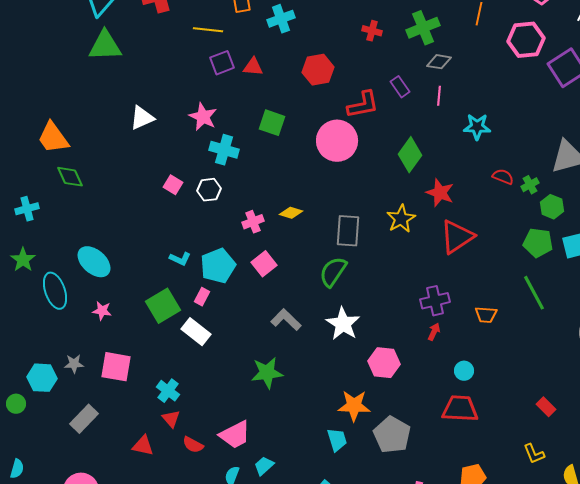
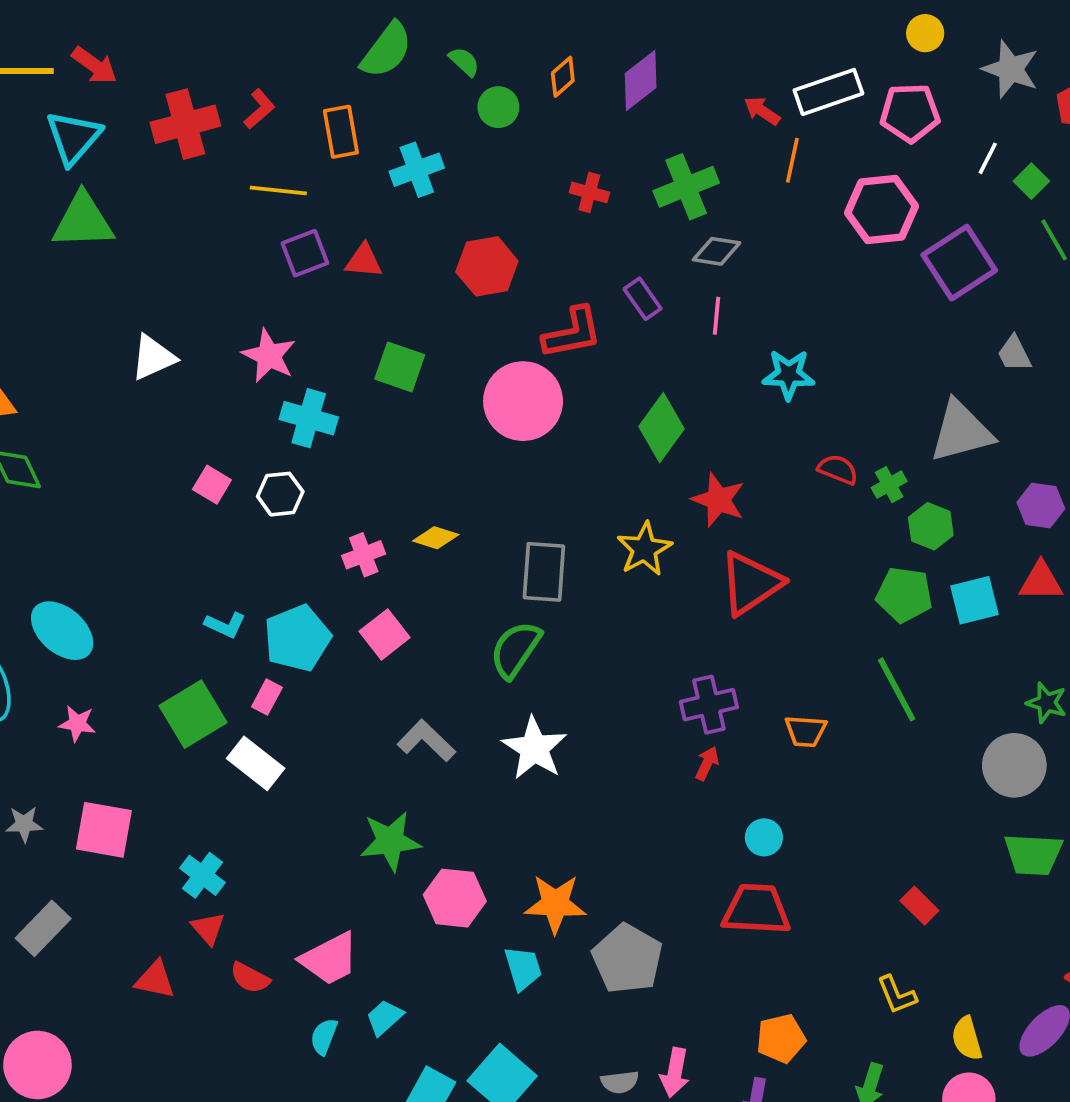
pink hexagon: (384, 363) -> (455, 898), moved

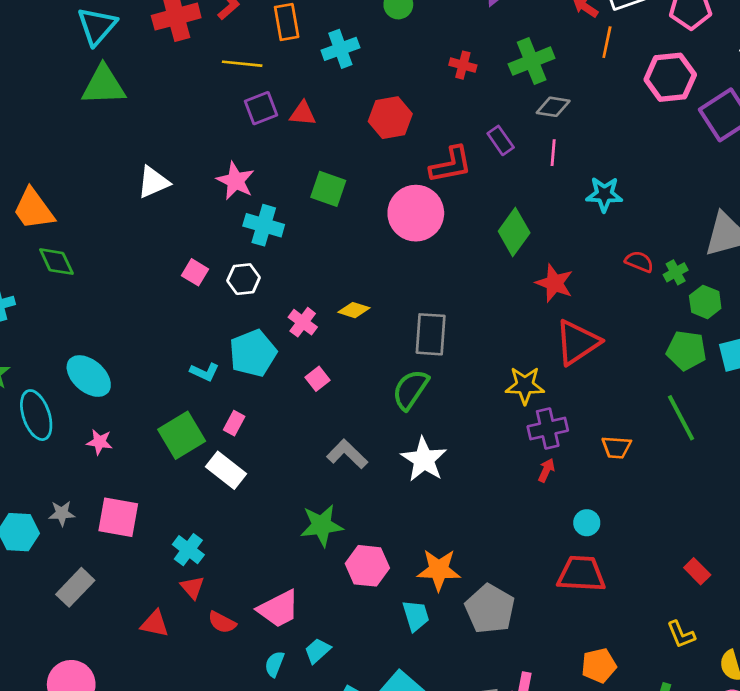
yellow star: (644, 549) -> (525, 385), moved, turned 30
pink cross: (364, 555) -> (303, 322), turned -32
pink square: (385, 634) -> (318, 379), size x0.7
cyan pentagon: (297, 638) -> (253, 353), moved

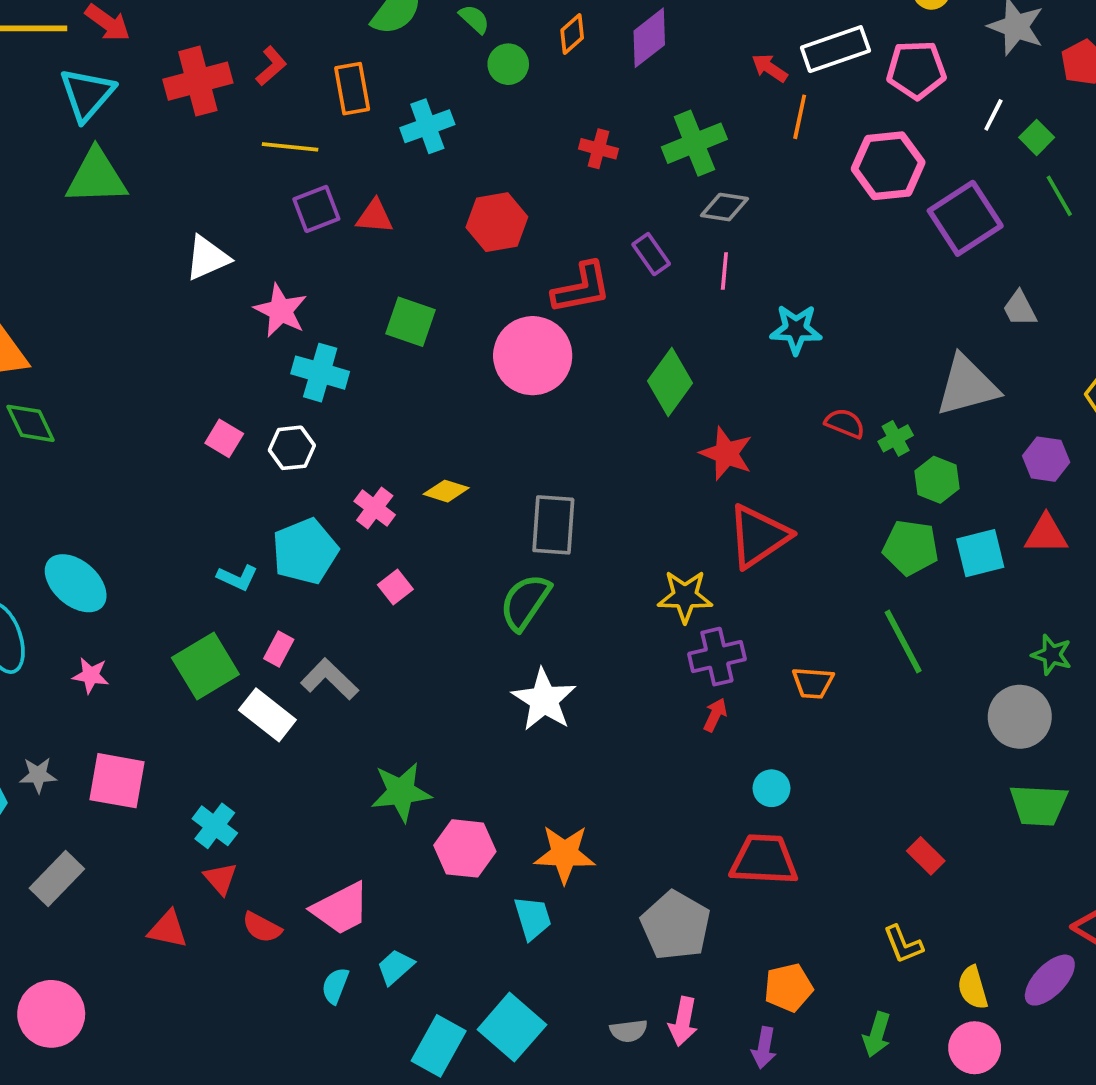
white triangle: (153, 182) -> (207, 258), moved
gray L-shape: (347, 454) -> (330, 679), moved
gray pentagon: (490, 609) -> (676, 926), moved

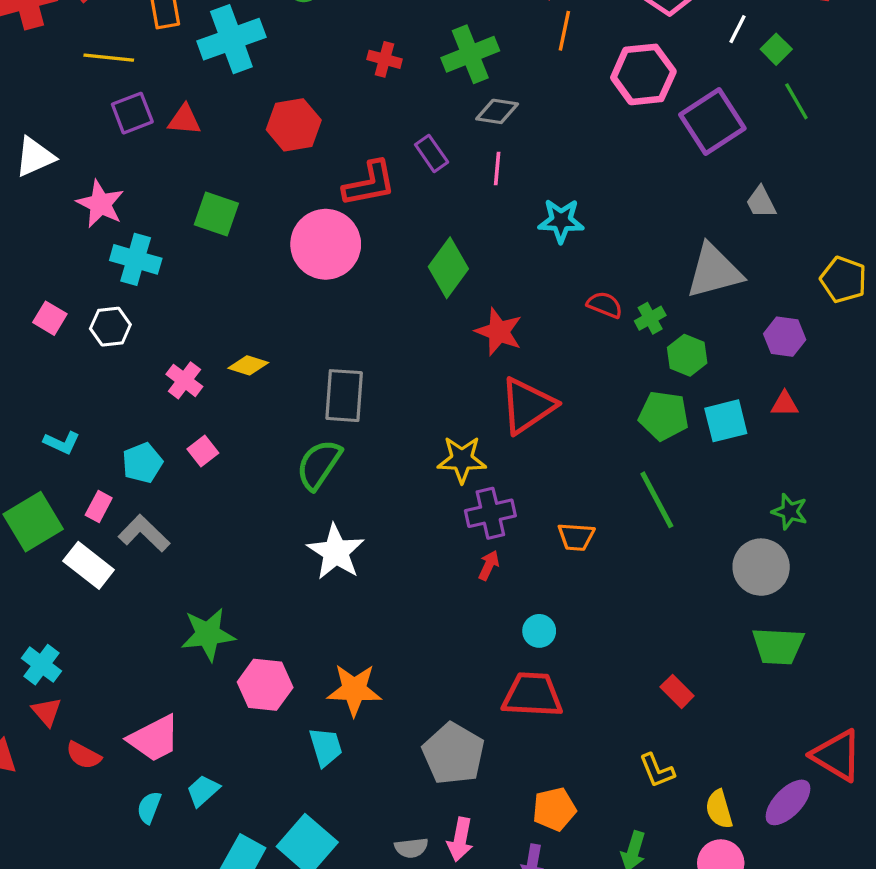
cyan cross: (427, 126) -> (231, 39), size x1.4
red triangle: (1046, 534) -> (785, 404), size x0.7
cyan pentagon: (305, 551) -> (142, 463), moved, size x0.7

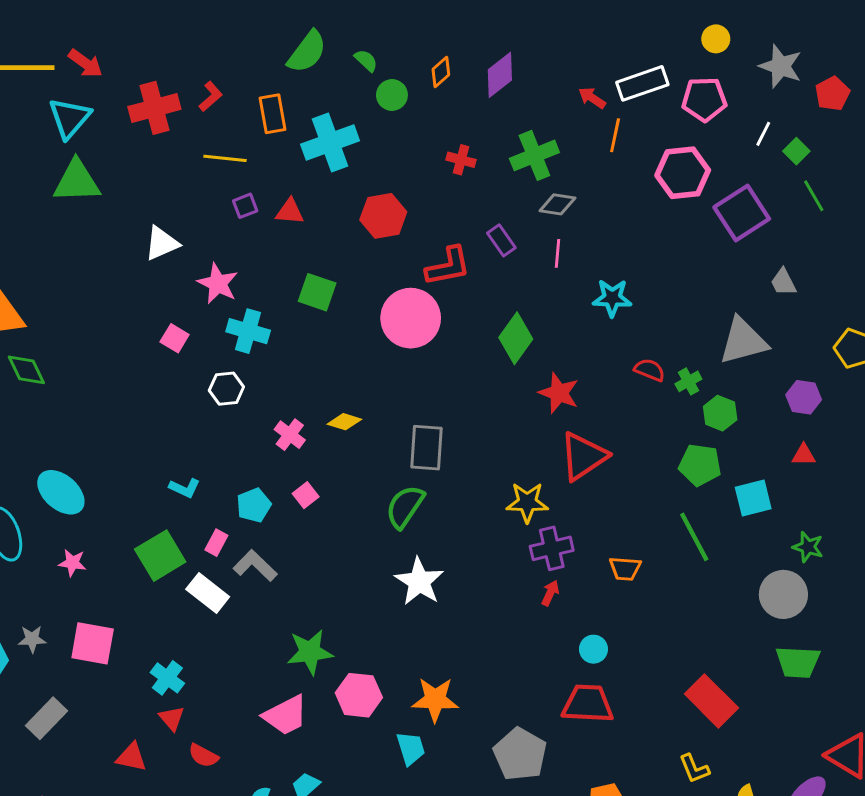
purple square: (132, 113) -> (245, 206), size x0.7
pink square: (50, 318) -> (175, 338), moved
cyan square: (726, 421) -> (753, 498), moved
red rectangle: (677, 691) -> (711, 701), size x1.8
pink trapezoid: (154, 739) -> (285, 715), moved

